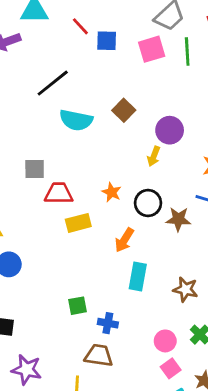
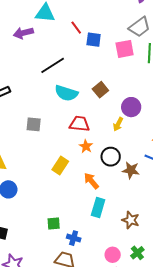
red trapezoid: (59, 193) -> (79, 124), moved
yellow rectangle: (78, 223) -> (60, 165), turned -48
orange arrow: (124, 240) -> (91, 181), turned 102

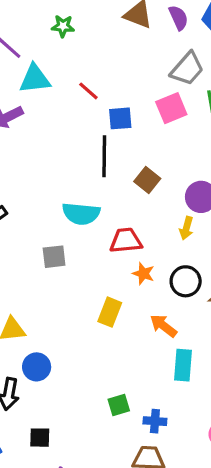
blue square: (94, 40) -> (120, 118), moved
black line: (53, 65) -> (104, 156), moved, turned -45
cyan semicircle: (66, 93) -> (81, 214), moved

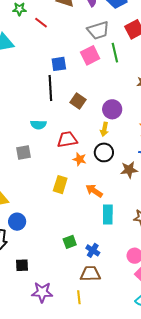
gray trapezoid: (187, 69) -> (98, 30), turned 35
red line: (88, 91) -> (41, 23), moved
cyan semicircle: (81, 214) -> (38, 125), size x0.7
black circle: (186, 281) -> (104, 152), moved
blue cross: (155, 421) -> (93, 250), turned 32

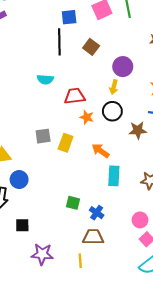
brown square: (78, 101) -> (91, 47), moved
gray square: (23, 152) -> (43, 136), moved
green square: (70, 242) -> (73, 203), turned 32

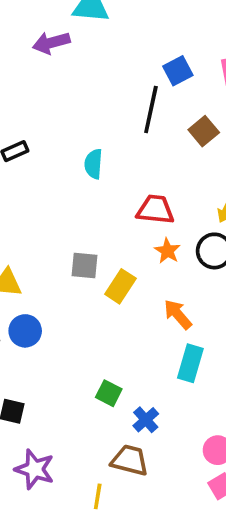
blue square: (69, 17) -> (178, 71), turned -35
cyan semicircle: (45, 79) -> (93, 164), moved, turned 77

